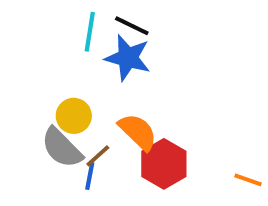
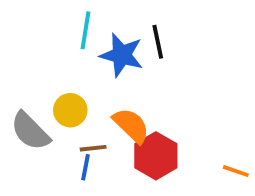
black line: (132, 26) -> (158, 42), moved, turned 52
gray semicircle: (62, 148) -> (30, 131), moved
brown line: (98, 156) -> (93, 148), turned 36

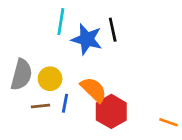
gray semicircle: (30, 131) -> (21, 75), moved, turned -120
brown line: (93, 148) -> (40, 106), moved
blue line: (85, 167) -> (65, 103), moved

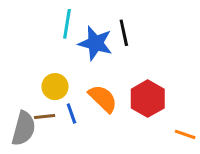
gray semicircle: (21, 75) -> (24, 128), moved
blue line: (65, 103) -> (71, 114), turned -30
red hexagon: (111, 111) -> (148, 99), moved

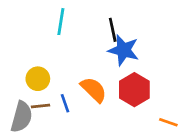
blue star: (95, 43) -> (124, 50), moved
yellow circle: (55, 87) -> (38, 79), moved

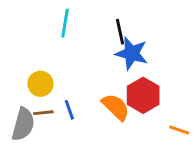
orange semicircle: (94, 90) -> (116, 107), moved

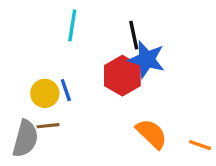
red hexagon: (143, 95) -> (122, 76), moved
orange semicircle: (116, 107) -> (152, 134), moved
blue line: (69, 110) -> (66, 90), moved

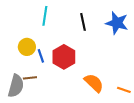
blue star: (147, 59) -> (117, 23), moved
red hexagon: (122, 76) -> (64, 57), moved
yellow circle: (45, 93) -> (27, 47), moved

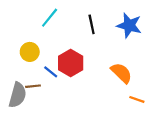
cyan line: (45, 16) -> (50, 18), turned 30
blue line: (41, 56) -> (51, 72), moved, turned -32
orange semicircle: (94, 83) -> (121, 73), moved

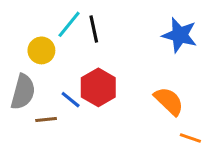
black line: (92, 24) -> (94, 29), moved
yellow circle: (30, 52) -> (41, 50), moved
gray semicircle: (18, 95) -> (23, 92), moved

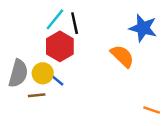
yellow circle: (41, 50) -> (43, 73), moved
red hexagon: (98, 87) -> (60, 46), moved
orange semicircle: (169, 101) -> (122, 56), moved

